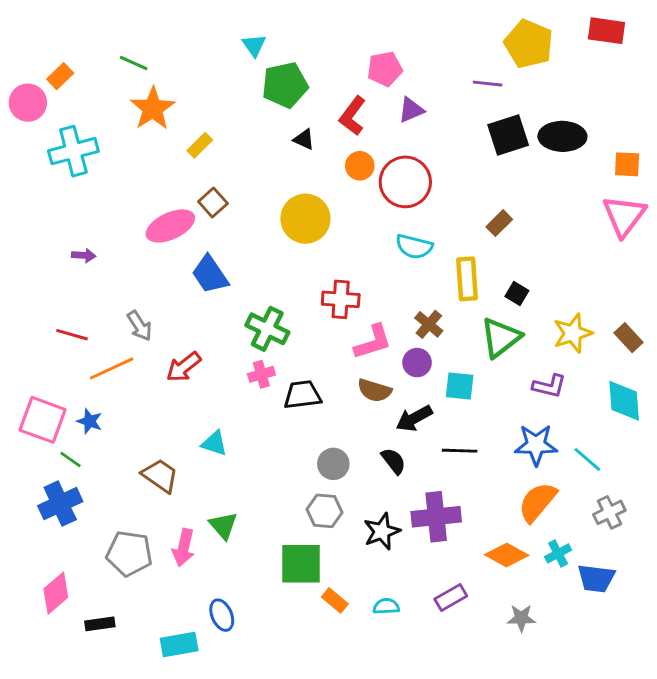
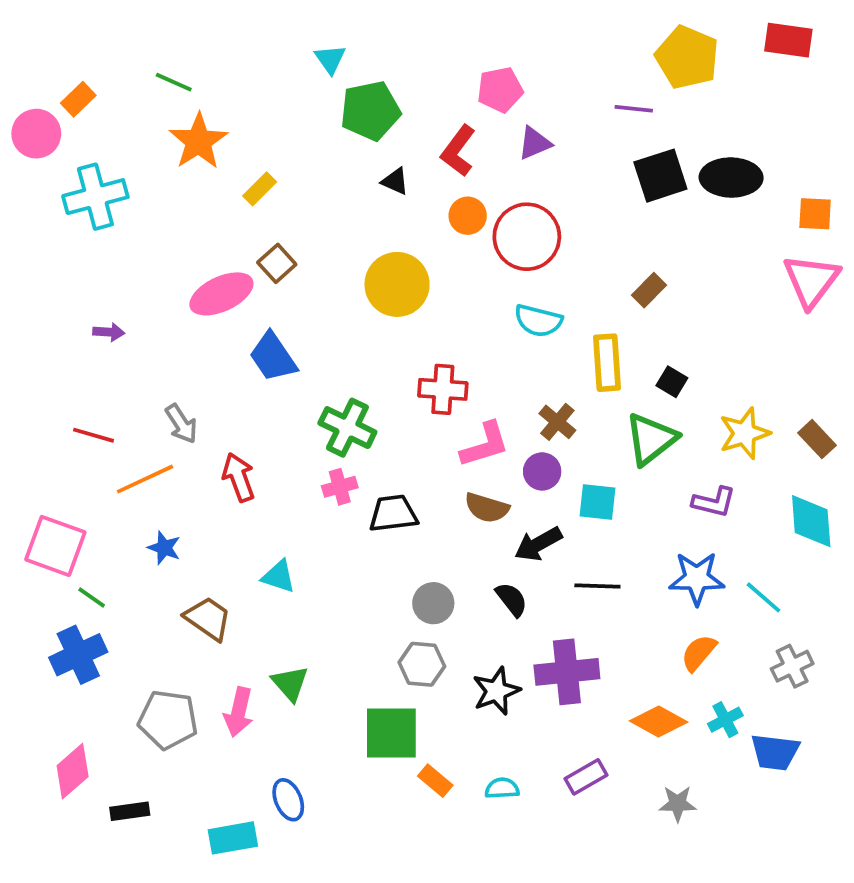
red arrow: (184, 367) -> (239, 477), turned 108
blue star: (90, 421) -> (164, 548), moved
orange semicircle: (537, 502) -> (699, 653), size x0.7

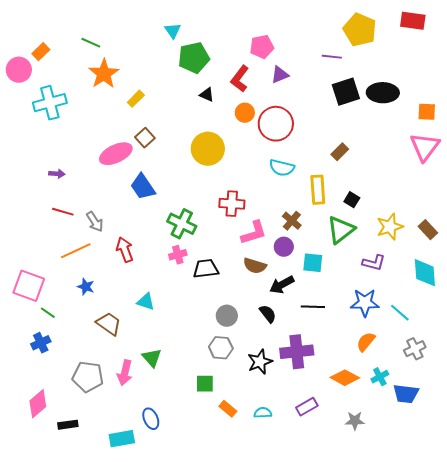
red line: (94, 435) -> (63, 212), moved
blue cross: (78, 655) -> (41, 343), size x0.7
green square: (391, 733) -> (205, 384), size x0.6

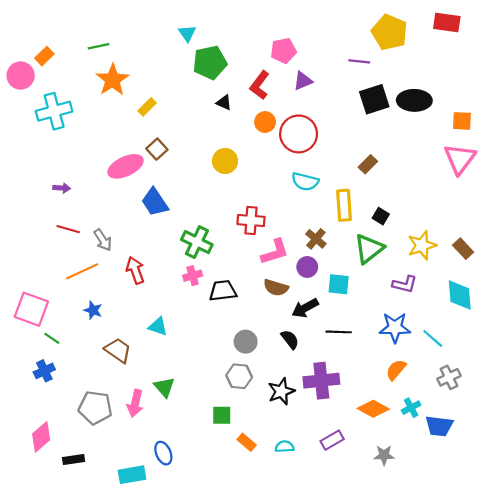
green line: (91, 43) -> (98, 46), turned -36
yellow circle: (208, 149) -> (225, 161), size x0.7

